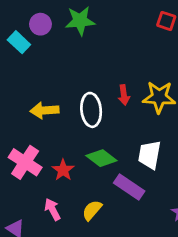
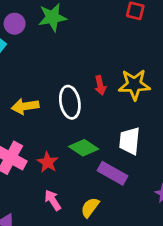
pink arrow: (52, 209) -> (53, 200), moved
yellow semicircle: (92, 210) -> (90, 207), moved

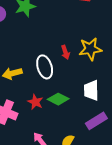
red star: (48, 162) -> (35, 102), moved
purple rectangle: (112, 173) -> (96, 121), moved, turned -55

